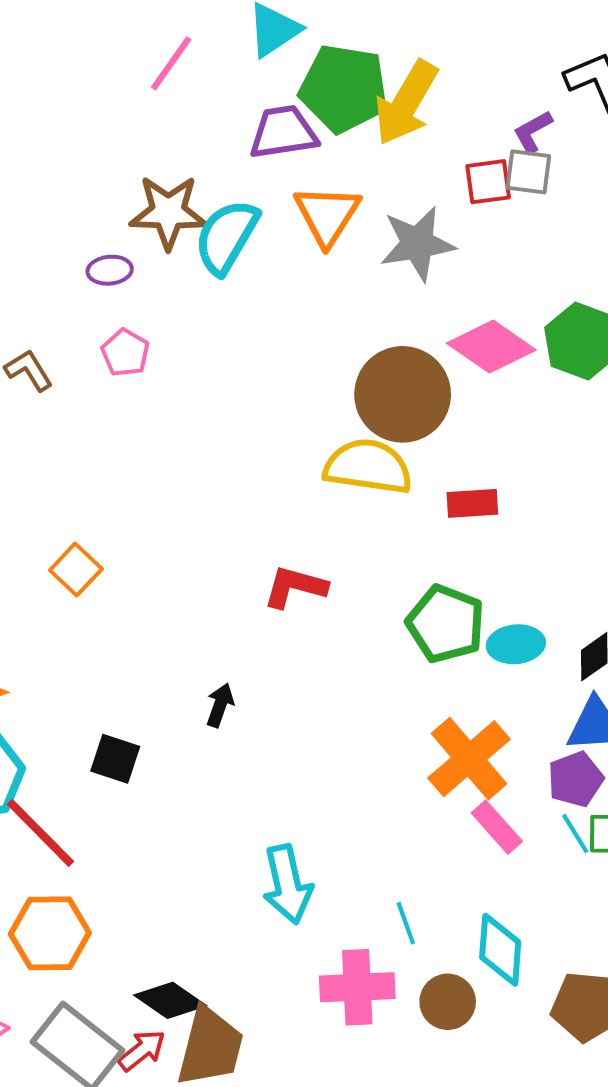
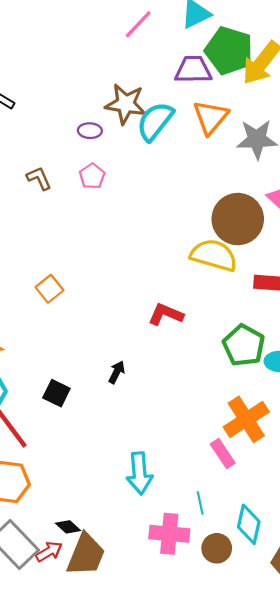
pink rectangle: (497, 827) -> (223, 453), moved
black diamond: (170, 1000) -> (68, 527), size x0.7

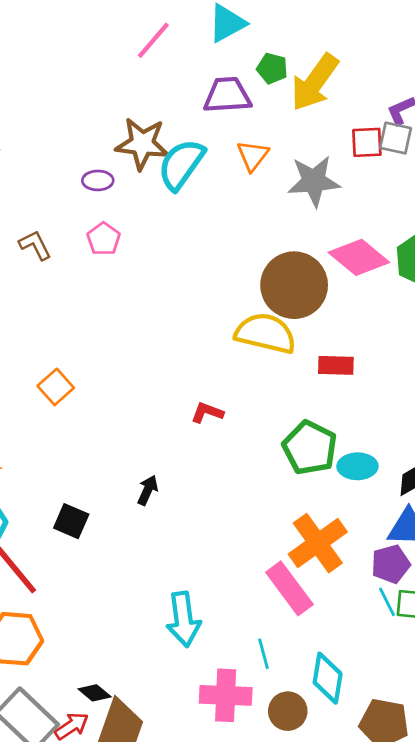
green pentagon: (229, 51) -> (272, 68), size x0.5
orange triangle: (211, 117) -> (253, 156), size x0.7
red L-shape: (166, 314) -> (207, 413), size x0.7
pink rectangle: (223, 453) -> (289, 588), size x1.4

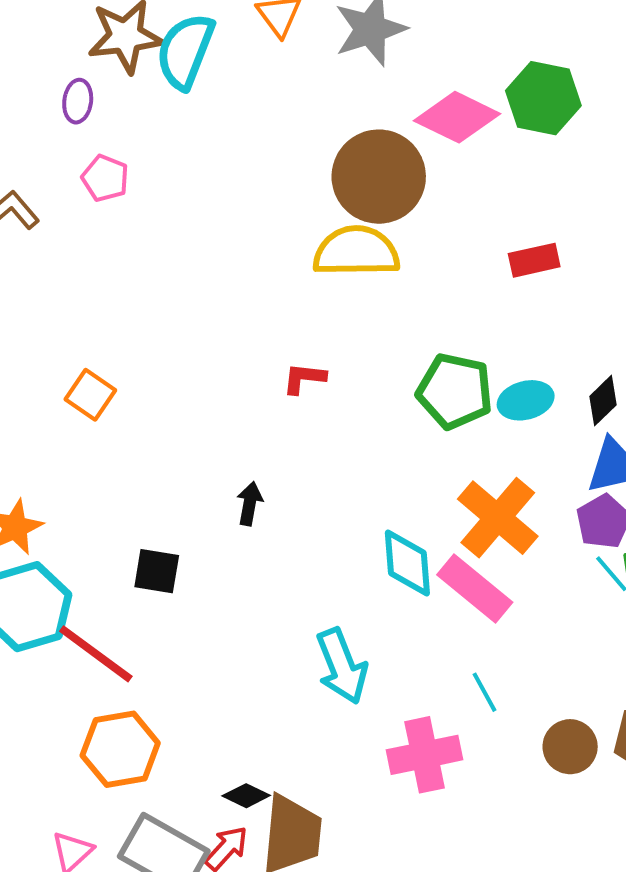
purple ellipse: (98, 180) -> (78, 101), turned -68
red rectangle: (336, 365) -> (534, 260), moved
cyan line: (263, 654) -> (484, 692), moved
cyan diamond: (328, 678) -> (407, 563), moved
brown circle: (288, 711) -> (570, 747), moved

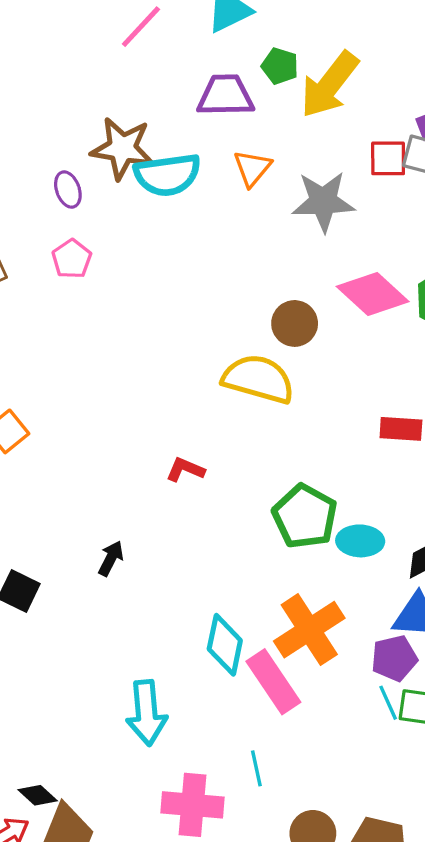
cyan semicircle: (185, 51) -> (167, 175), turned -136
purple ellipse: (78, 101) -> (68, 190), turned -44
brown circle: (379, 177) -> (295, 323), size x0.6

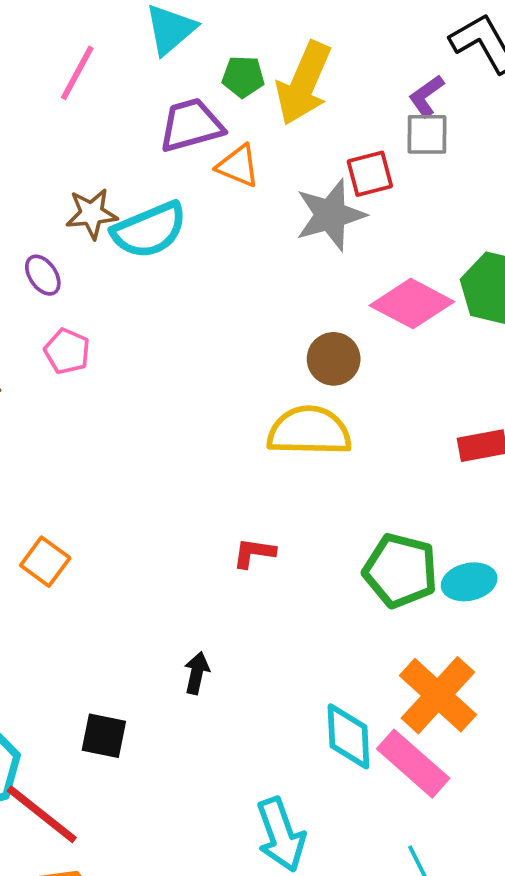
brown star: (122, 148) -> (92, 214), size x0.7
red square: (388, 158) -> (370, 174), moved
orange triangle: (252, 168) -> (238, 166), moved, turned -33

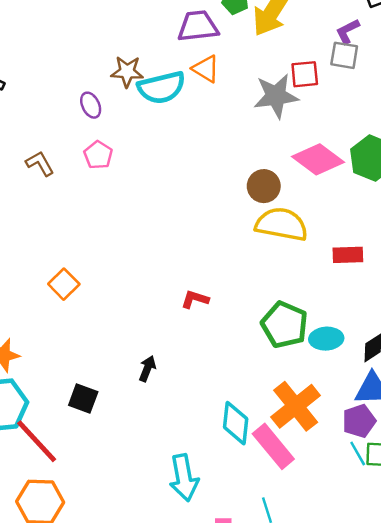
orange triangle: (238, 166) -> (206, 69), moved
yellow semicircle: (309, 431) -> (281, 224), moved

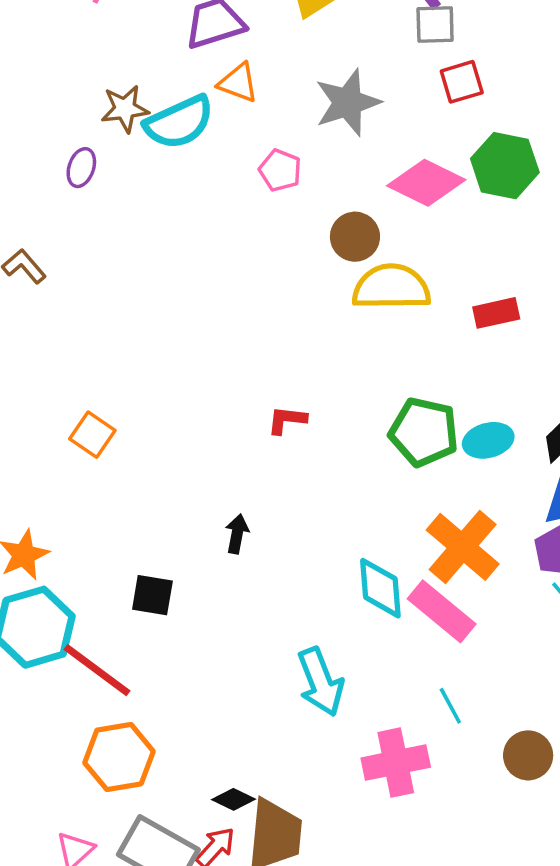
red square: (305, 74) -> (462, 82), moved
purple ellipse: (91, 105) -> (81, 168), turned 55
pink pentagon: (98, 155) -> (280, 170), moved

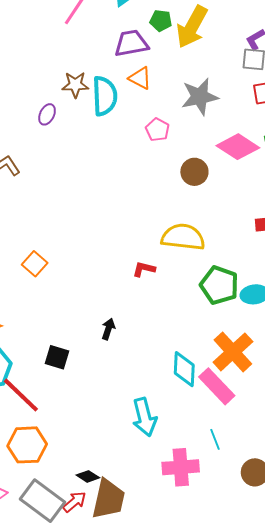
cyan semicircle: (179, 122) -> (105, 96), turned -75
yellow semicircle: (391, 287) -> (183, 237), moved

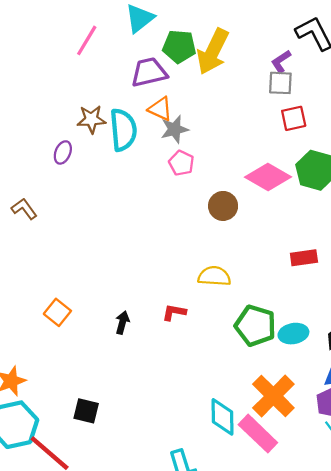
green pentagon: (161, 21) -> (179, 46), size x1.4
gray star: (200, 97) -> (175, 129), moved, size x0.7
yellow semicircle: (183, 237) -> (214, 276), size x0.7
black arrow: (108, 329) -> (122, 323), moved

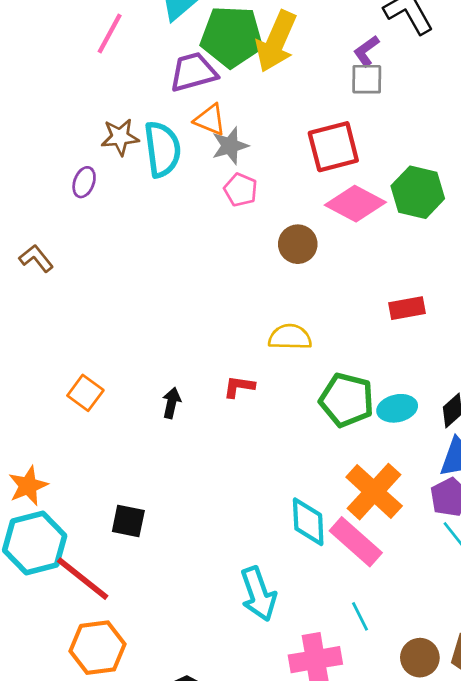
green pentagon: (179, 46) -> (232, 37), size x1.4
red square: (294, 118) -> (333, 147), moved, size x1.5

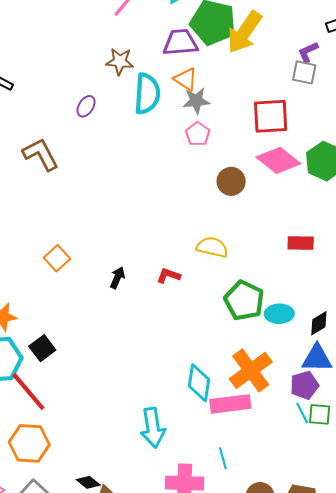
brown star: (120, 137) -> (120, 61), moved
brown L-shape: (36, 258) -> (41, 154), size x1.5
black square: (128, 521) -> (42, 348), moved, turned 30
pink rectangle: (356, 542) -> (230, 404), turned -60

